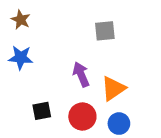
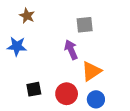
brown star: (21, 20) -> (27, 16), moved
purple arrow: (81, 74) -> (71, 50), moved

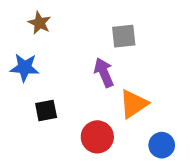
black square: (34, 89) -> (46, 110), moved
blue circle: (96, 99) -> (162, 145), moved

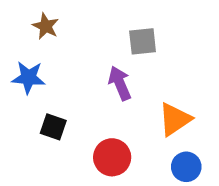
orange triangle: (134, 104) -> (175, 119), moved
black square: (46, 110) -> (53, 127), turned 30

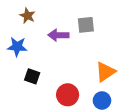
purple arrow: (120, 83) -> (58, 35), moved, turned -66
blue circle: (186, 167) -> (102, 101), moved

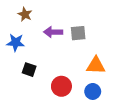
gray square: (86, 25) -> (78, 33), moved
orange triangle: (105, 72) -> (96, 65), turned 36

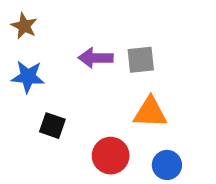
brown star: (25, 14) -> (24, 26), moved
orange triangle: (96, 65) -> (150, 112), moved

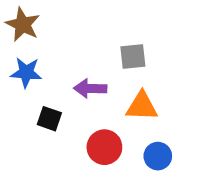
brown star: (24, 26) -> (23, 24), size x1.4
purple arrow: (96, 58) -> (90, 88), moved

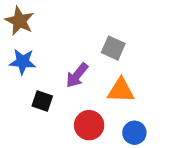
gray square: (133, 56) -> (113, 48), turned 30
purple arrow: (90, 88) -> (77, 75), turned -52

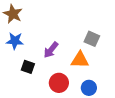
gray square: (113, 48) -> (92, 39), moved

